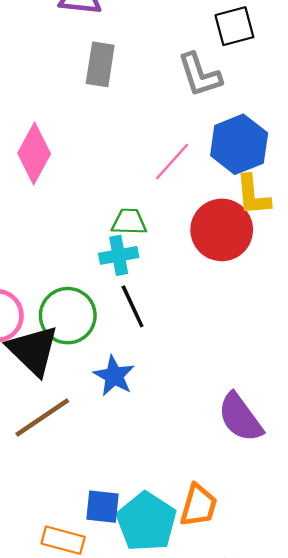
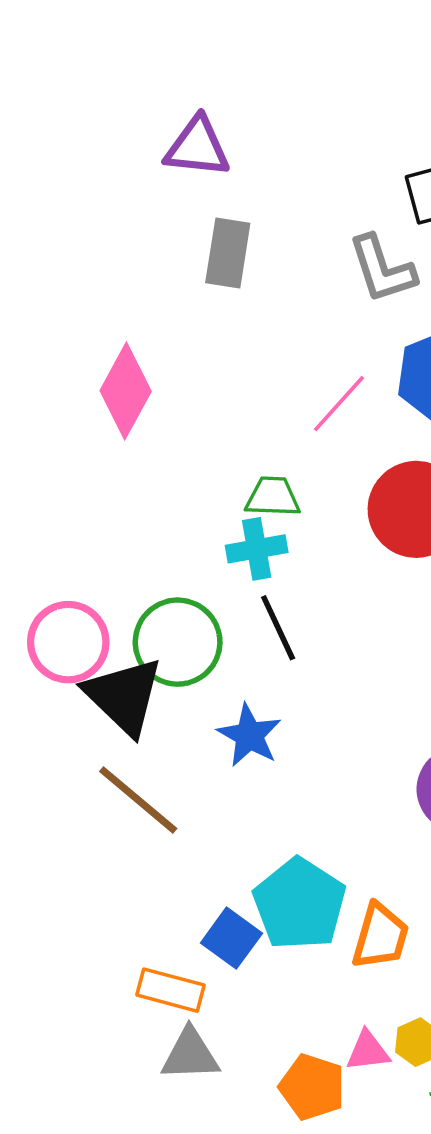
brown line: (42, 417) -> (138, 800), turned 74
blue square: (102, 507) -> (231, 938), turned 30
cyan pentagon: (146, 522) -> (300, 904), moved

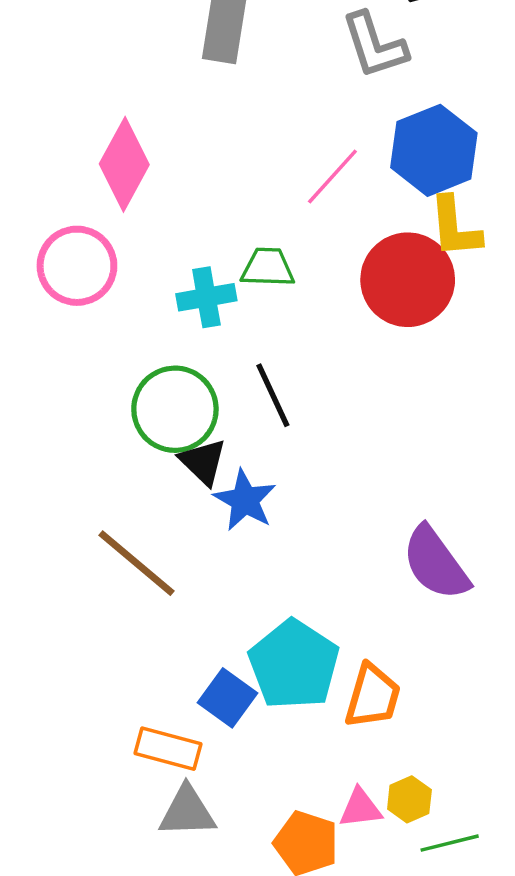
cyan cross: (257, 549) -> (206, 297), moved
pink circle: (68, 642) -> (77, 266), moved
black triangle: (124, 696) -> (203, 462), moved, size x0.6

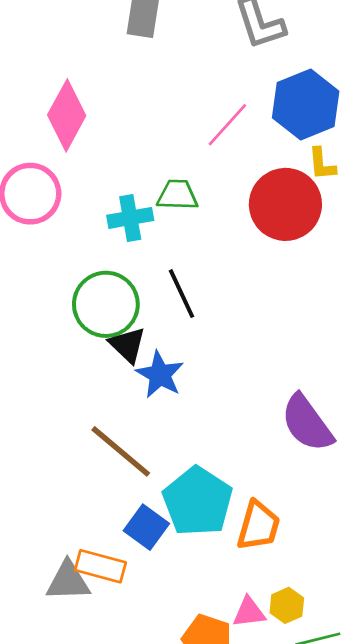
yellow L-shape: (455, 227) -> (322, 164), size x0.7
brown line: (136, 563) -> (121, 451), moved
gray triangle: (187, 812) -> (68, 581), moved

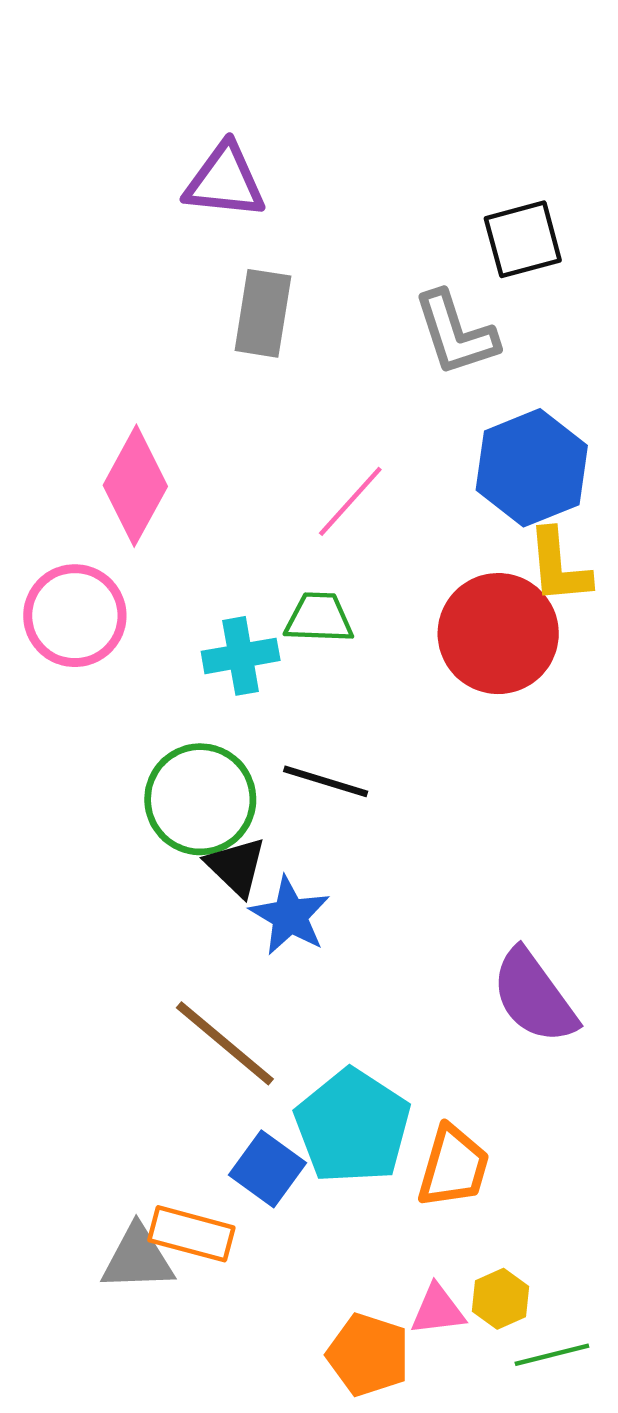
pink line: (227, 125) -> (350, 501), moved
yellow L-shape: (322, 164) -> (559, 566), size x1.4
black line: (181, 294) -> (326, 781), turned -48

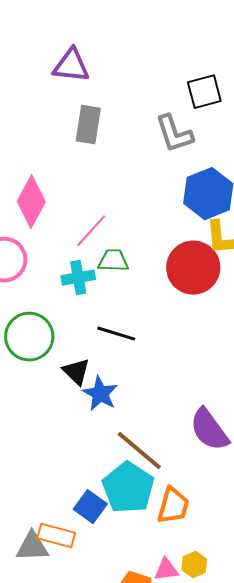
pink line: (350, 501) -> (91, 231), moved
green circle: (200, 799) -> (29, 337), moved
brown line: (225, 1043) -> (139, 451), moved

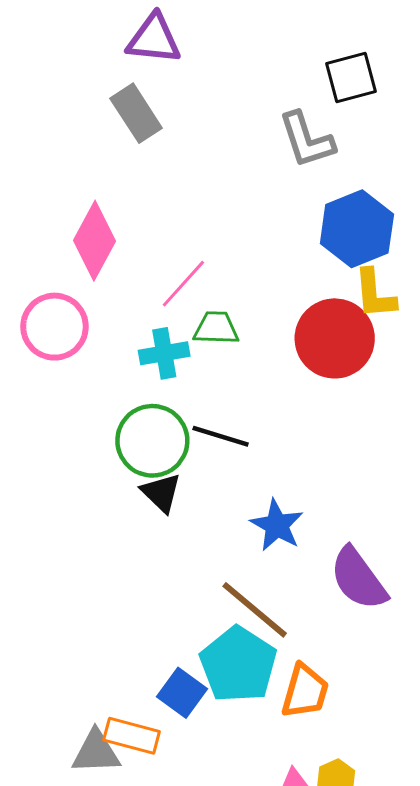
gray rectangle: (88, 125) -> (136, 113), moved, turned -42
green circle: (29, 337) -> (152, 441), moved
blue star: (100, 394) -> (277, 525), moved

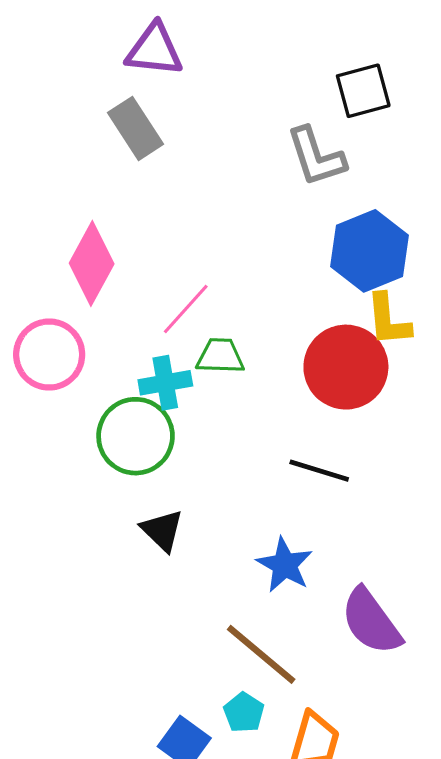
black line: (221, 436) -> (319, 471), moved
green circle: (152, 441) -> (136, 436), moved
cyan pentagon: (238, 665) -> (244, 712), size x0.5

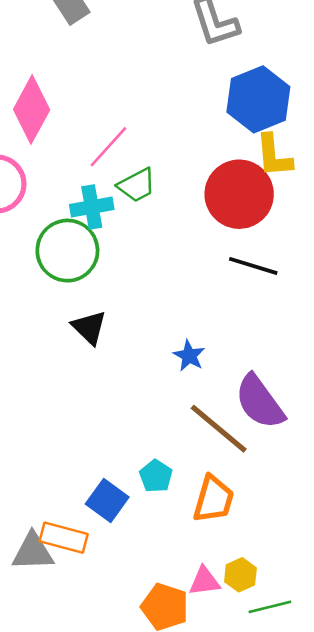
green trapezoid: (220, 356) -> (137, 185), turned 150
black line: (319, 471) -> (253, 266), moved
blue star: (285, 565) -> (189, 356), size x0.7
brown line: (261, 654) -> (219, 429), moved

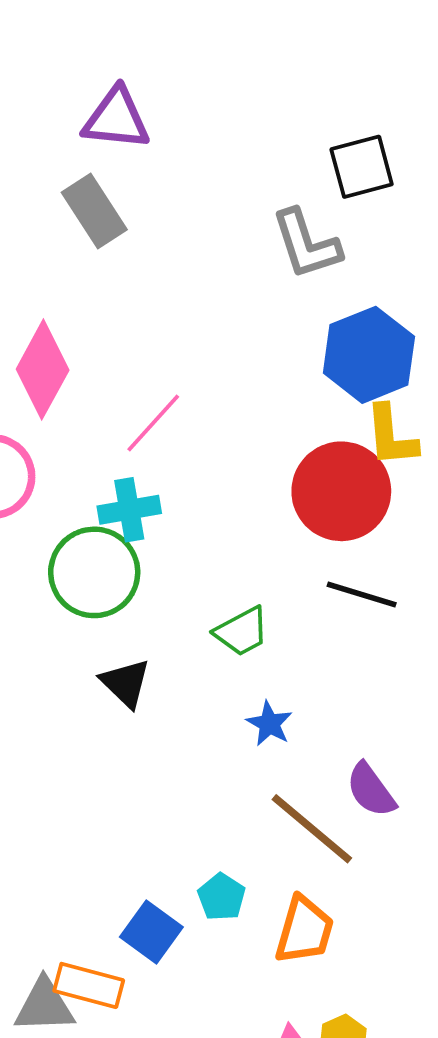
green trapezoid: (137, 185) -> (242, 631), moved
purple semicircle: (260, 402) -> (371, 790), size x0.7

